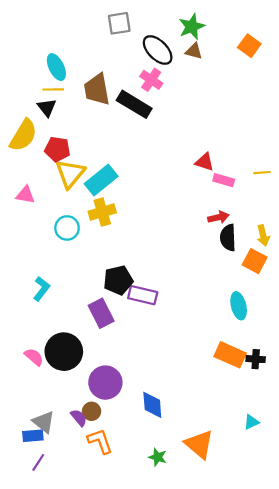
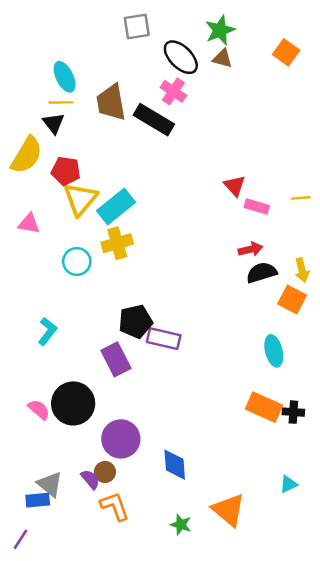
red triangle: (205, 162) -> (235, 186), turned 30
black semicircle: (228, 238) -> (262, 273), turned 75
purple line: (38, 462) -> (21, 539), moved

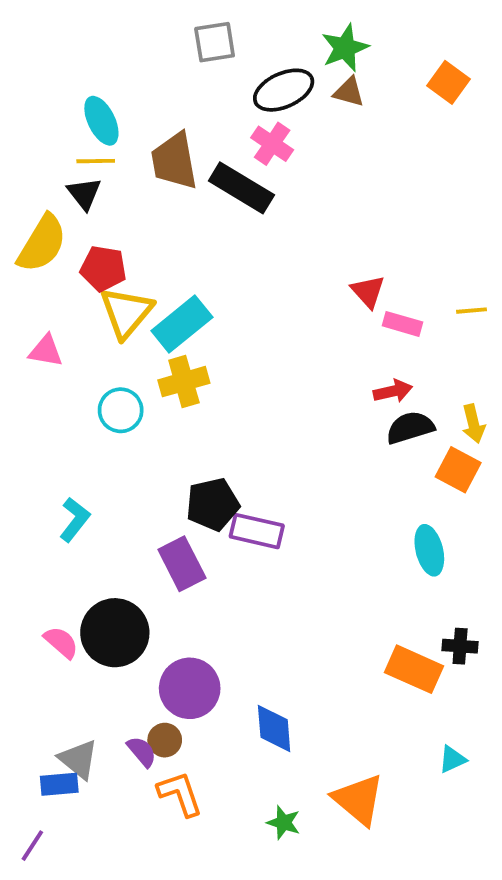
black ellipse: (181, 57) -> (284, 90), turned -69
orange rectangle: (264, 407) -> (414, 669), moved

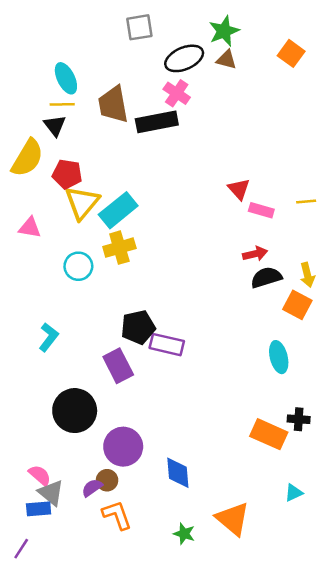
black rectangle: (241, 188) -> (157, 122), turned -42
pink semicircle: (61, 642) -> (40, 475), moved
purple semicircle: (142, 752) -> (92, 488), turned -85

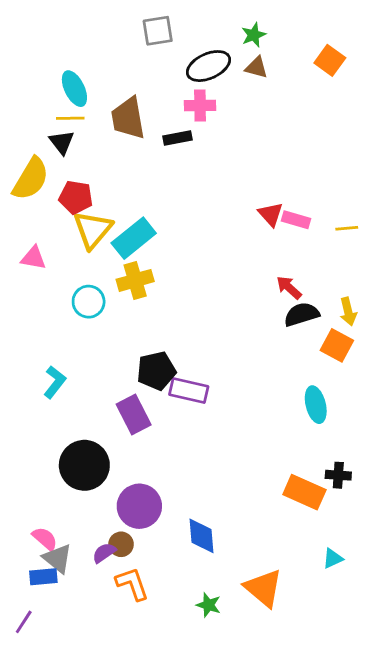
green star: (224, 31) -> (254, 35), size x0.7
pink cross: (177, 93) -> (200, 106), turned -35
black rectangle: (157, 122) -> (177, 138), size x0.6
pink rectangle: (261, 210) -> (296, 220), moved
red arrow: (255, 254) -> (289, 288), turned -125

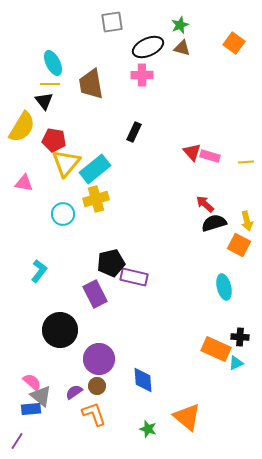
black rectangle: (177, 138) -> (134, 132), moved, turned -54
brown circle: (121, 544) -> (97, 386), moved
cyan triangle: (333, 558) -> (236, 363), moved

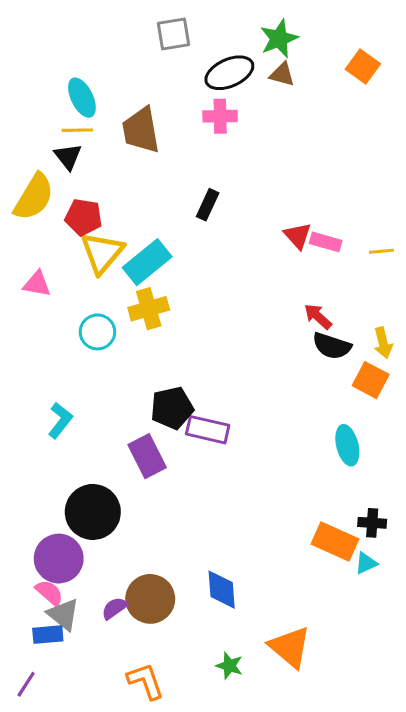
green star: (180, 25) -> (279, 39), size x1.4
black semicircle: (214, 223) -> (332, 346), turned -145
purple circle: (99, 359) -> (59, 559), moved
brown circle: (97, 386) -> (150, 599), size x1.8
orange L-shape: (94, 414) -> (146, 681), moved

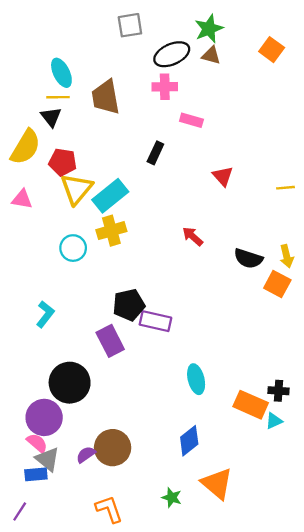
pink rectangle: (326, 242) -> (191, 120), moved
pink triangle: (37, 284) -> (22, 199), moved
red arrow: (318, 316) -> (193, 236), moved
cyan ellipse: (347, 445) -> (196, 379), moved
blue diamond: (222, 590) -> (189, 441), moved, turned 56

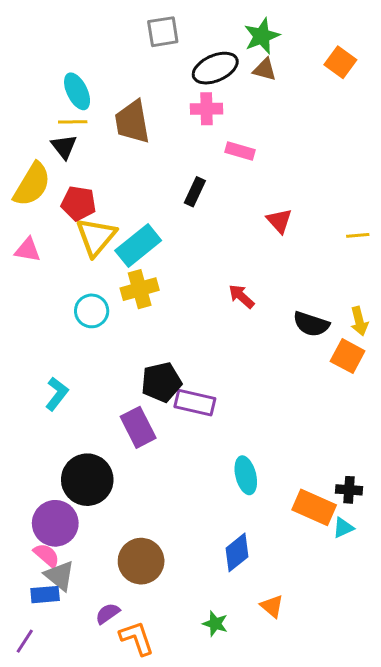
purple semicircle: (86, 455) -> (108, 613), moved
orange triangle: (217, 484) -> (272, 606), size x0.6

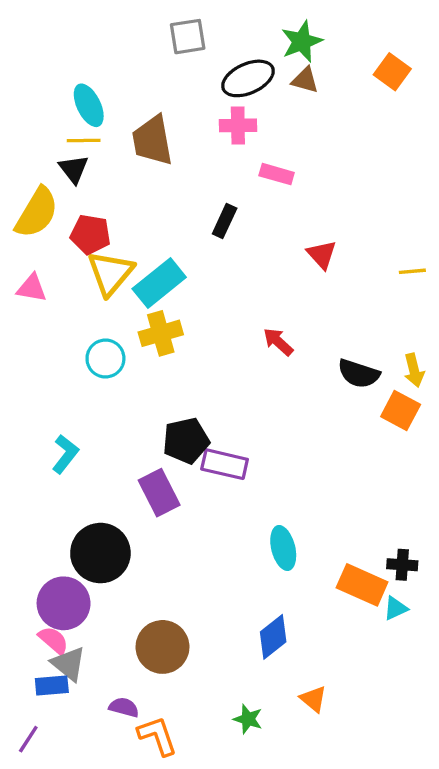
purple semicircle: (108, 613) -> (124, 707), turned 50

